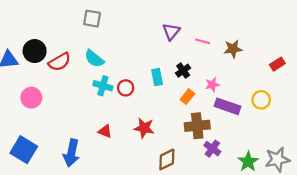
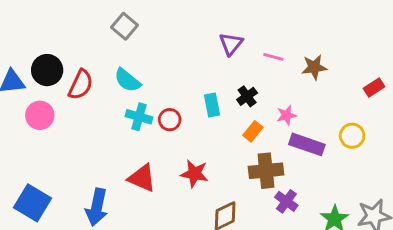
gray square: (92, 19) -> (124, 26), turned 30
red semicircle: (60, 62) -> (81, 85), turned -35
pink circle: (31, 98) -> (40, 115), moved
red triangle: (105, 131) -> (142, 178), size x1.5

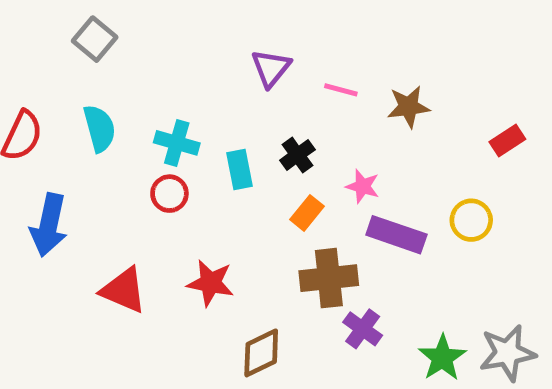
cyan semicircle: (127, 80) -> (99, 128), turned -144
pink star: (286, 115) -> (363, 186), turned 30
cyan cross: (139, 117) -> (177, 143), moved
blue arrow: (97, 207) -> (49, 225), moved

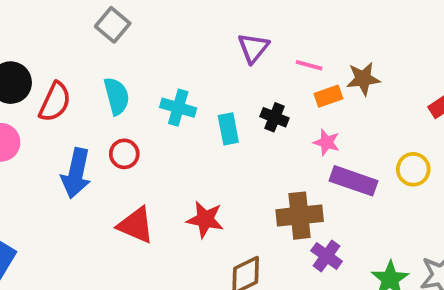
black cross: (297, 155) -> (275, 117), turned -32
red circle: (169, 194) -> (124, 154), moved
orange rectangle: (307, 213) -> (328, 96), moved, turned 32

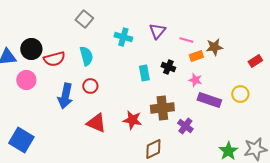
red semicircle: (55, 102) -> (54, 59), turned 50
cyan cross: (178, 108) -> (123, 37), moved
brown cross: (300, 216) -> (162, 108), moved
purple cross: (327, 256) -> (185, 126), moved

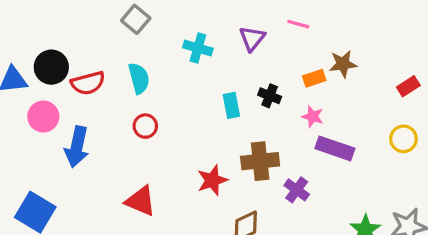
pink line: (186, 40) -> (298, 24), moved
yellow circle: (240, 94) -> (403, 139), moved
blue arrow: (65, 96) -> (77, 147), moved
red star: (132, 120) -> (212, 180), turned -30
red triangle: (96, 123) -> (141, 201), moved

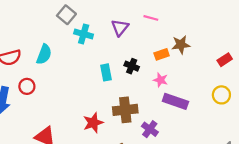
gray square: (136, 19) -> (66, 15), moved
cyan semicircle: (139, 78) -> (44, 54), turned 36
red circle: (145, 126) -> (27, 86), moved

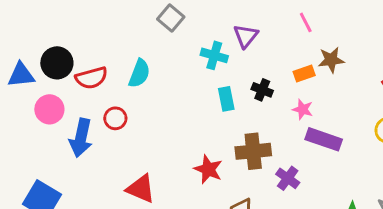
pink line: (151, 18) -> (306, 22), moved, turned 48
cyan cross: (84, 34) -> (214, 55), moved
red star: (93, 123) -> (208, 169), turned -30

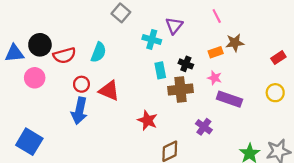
blue arrow: (81, 138) -> (79, 111), moved
brown cross: (253, 151) -> (180, 90), moved
red triangle: (141, 189) -> (109, 91), moved

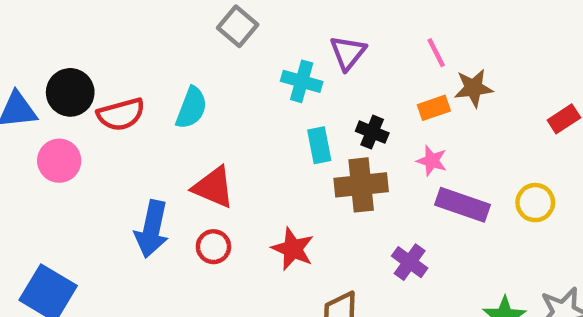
pink line: (217, 16) -> (436, 53), moved
red circle: (81, 84) -> (213, 247), moved
yellow circle: (275, 93) -> (535, 203), moved

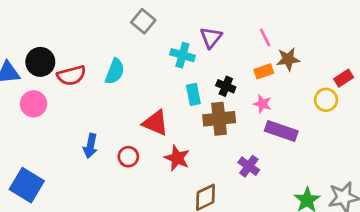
red triangle: (213, 187) -> (155, 123), moved
yellow circle: (535, 203) -> (326, 100), moved
blue arrow: (152, 229) -> (90, 146), size x0.7

